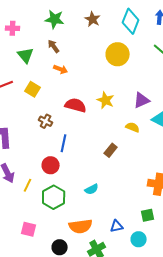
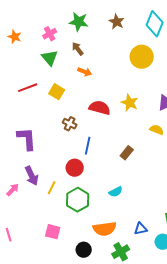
pink cross: (13, 28) -> (50, 34), moved, turned -32
brown rectangle: (111, 150) -> (127, 153), moved

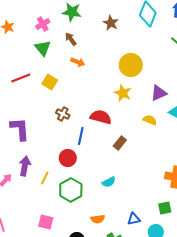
brown star: (117, 22) -> (111, 23), moved
yellow circle: (142, 57) -> (131, 65), moved
red semicircle: (100, 108) -> (101, 117), moved
purple arrow: (32, 176) -> (25, 166), turned -144
orange semicircle: (105, 229) -> (98, 219), size x0.6

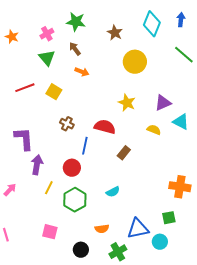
yellow circle: (131, 65) -> (135, 62), moved
purple arrow: (25, 166) -> (37, 165), moved
blue triangle: (134, 219) -> (138, 229), size x1.6

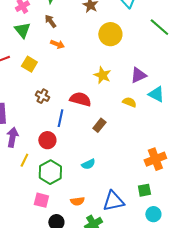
orange cross: (180, 187) -> (155, 159), turned -30
pink square: (50, 232) -> (41, 200), moved
cyan circle: (160, 242) -> (153, 214), moved

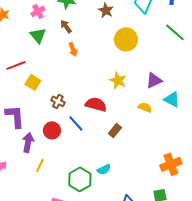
orange arrow: (57, 44) -> (73, 49), turned 48
yellow square: (29, 64) -> (33, 82), moved
blue line: (60, 118) -> (76, 123), turned -54
red circle: (47, 140) -> (52, 130), moved
green hexagon: (50, 172) -> (80, 179), moved

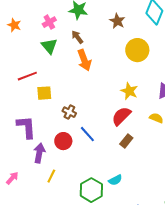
orange arrow: (73, 49) -> (84, 60), size x1.5
yellow square: (33, 82) -> (44, 93), turned -35
red semicircle: (96, 104) -> (121, 116), moved, turned -60

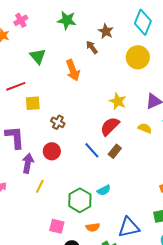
pink cross: (49, 22) -> (21, 20), moved
brown arrow: (77, 37) -> (92, 47), moved
yellow circle: (137, 50) -> (138, 57), moved
blue line: (87, 134) -> (92, 150), moved

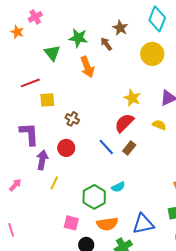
green star: (67, 20) -> (78, 38), moved
orange semicircle: (93, 227) -> (107, 224), size x1.5

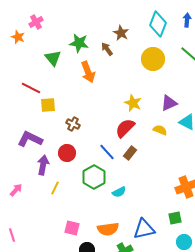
red line: (30, 83) -> (31, 88), turned 48
purple L-shape: (29, 134) -> (30, 139), turned -60
green hexagon: (94, 197) -> (94, 177), moved

